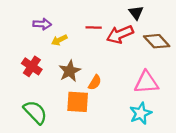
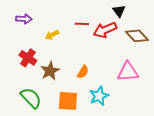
purple arrow: (42, 24) -> (24, 19), moved
brown star: (70, 71) -> (50, 71), moved
orange square: (78, 102) -> (68, 101), moved
cyan star: (141, 113) -> (99, 96), moved

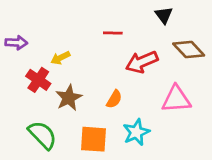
purple arrow: (24, 19) -> (16, 43), moved
red arrow: (105, 30) -> (142, 62), moved
yellow arrow: (52, 35) -> (60, 58), moved

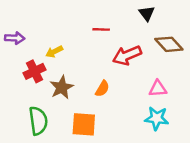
red cross: (38, 80) -> (35, 71), turned 30
pink triangle: (176, 99) -> (158, 89), size x0.7
cyan star: (136, 132) -> (157, 118), moved, turned 30
green semicircle: (42, 135) -> (38, 121), turned 36

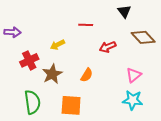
yellow arrow: (54, 52) -> (57, 45), moved
red arrow: (127, 55) -> (108, 47), size x0.7
pink triangle: (158, 89) -> (134, 75), turned -35

